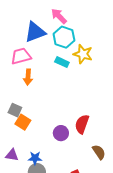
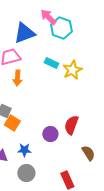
cyan hexagon: (64, 37) -> (61, 28), moved
yellow star: (83, 54) -> (72, 70), moved, turned 30
blue star: (35, 158) -> (24, 150), moved

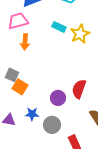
gray circle: (26, 173) -> (52, 125), moved

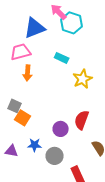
yellow star: (80, 34) -> (83, 79), moved

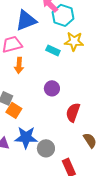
yellow star: (83, 79) -> (74, 41), moved, turned 30
purple circle: (61, 129) -> (52, 88), moved
blue star: (35, 145) -> (26, 137), size x1.6

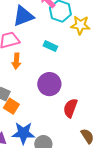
yellow star: (74, 41) -> (80, 25), moved
purple circle: (52, 88) -> (49, 84), size x1.5

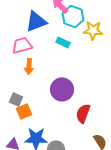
cyan rectangle: (50, 46) -> (63, 42), moved
orange square: (11, 106) -> (24, 111), turned 35

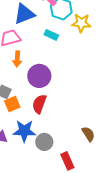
purple circle: (62, 89) -> (39, 76), moved
red semicircle: (83, 113) -> (39, 104), moved

